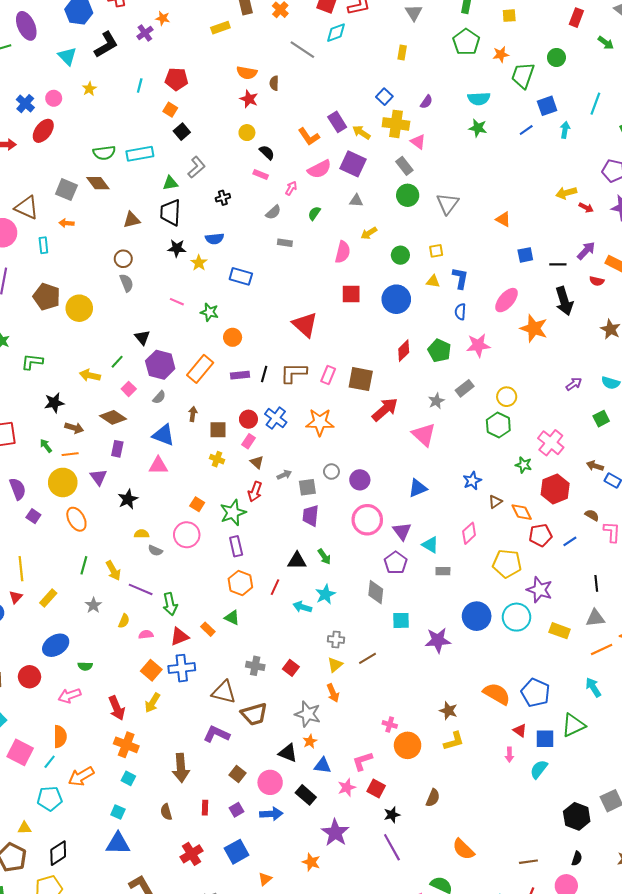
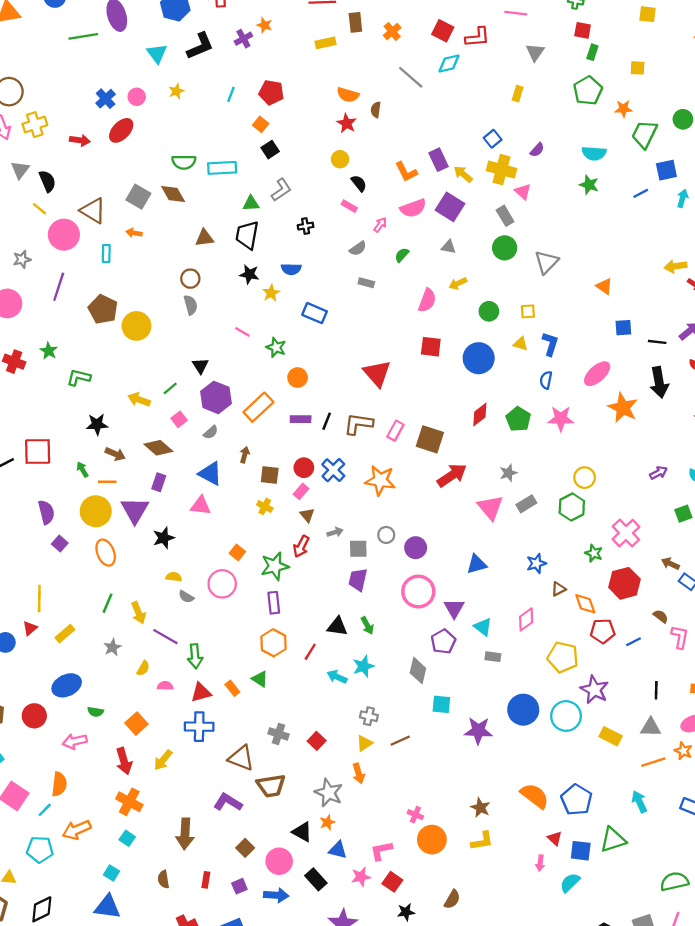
gray rectangle: (465, 388) -> (526, 504), moved
purple triangle: (98, 477) -> (135, 510), size x1.5
orange square: (151, 670) -> (136, 724), moved

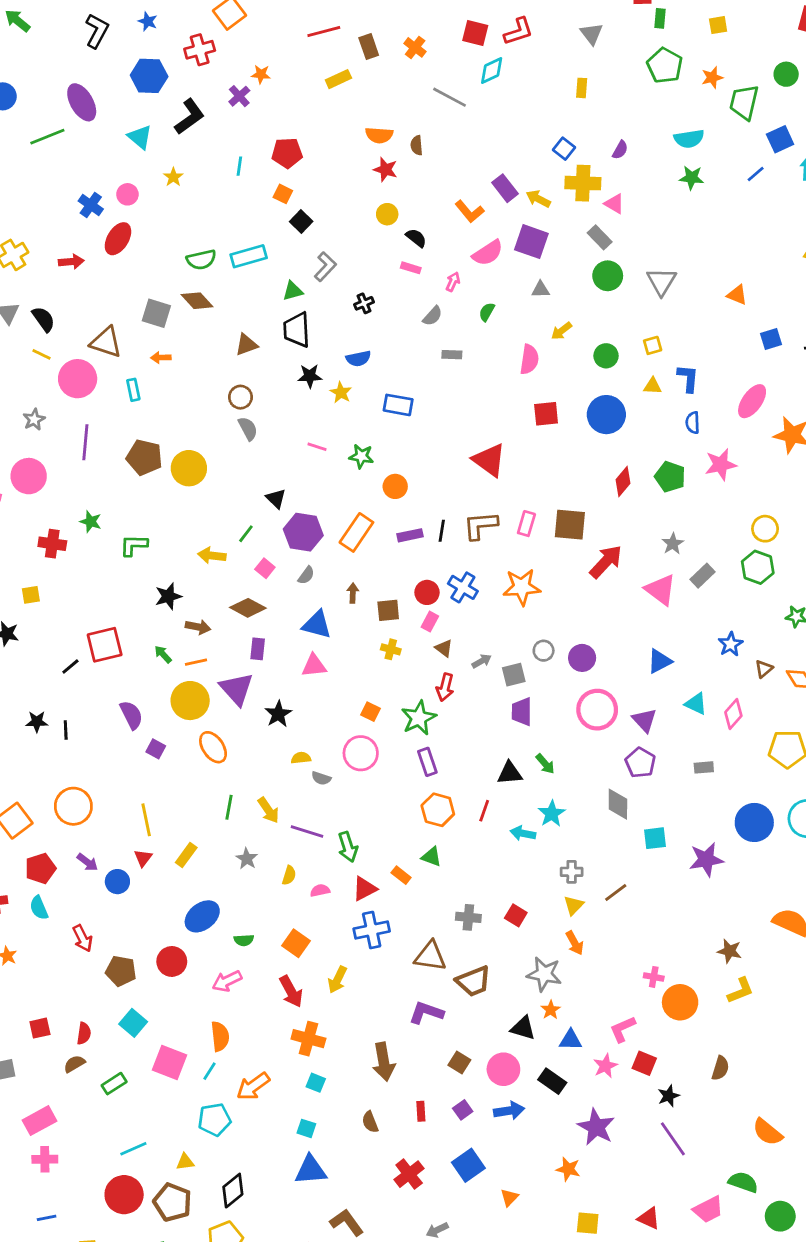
cyan triangle: (483, 627) -> (696, 704), moved

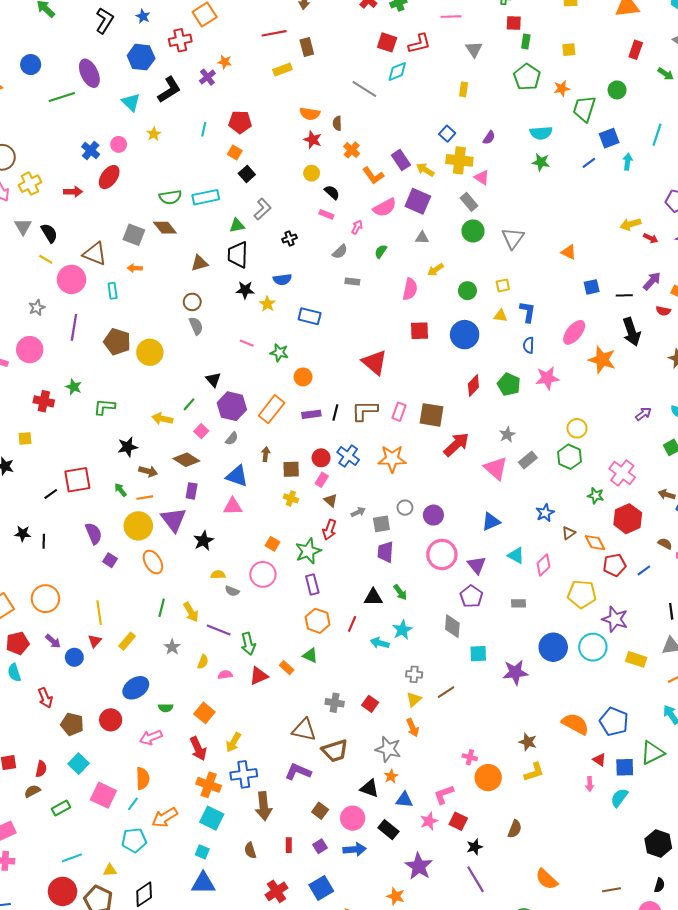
orange cross: (415, 47) -> (352, 150), moved
blue cross: (372, 930) -> (244, 774), moved
cyan square: (316, 1083) -> (212, 818), size x1.6

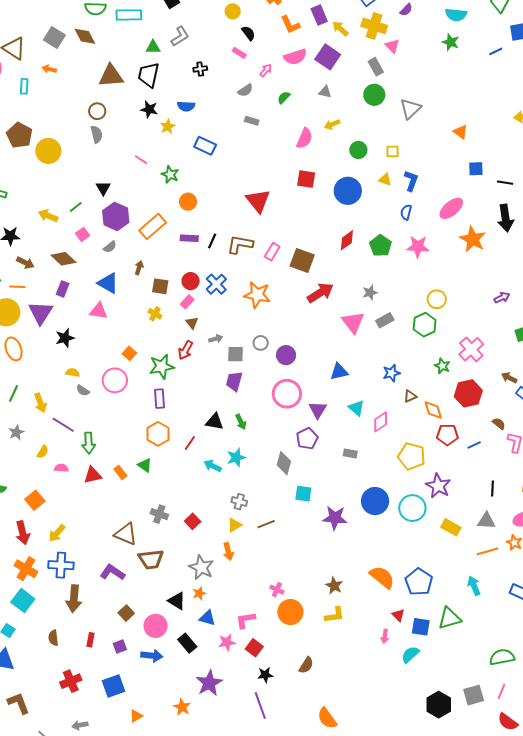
brown triangle: (199, 263) -> (111, 76), size x1.5

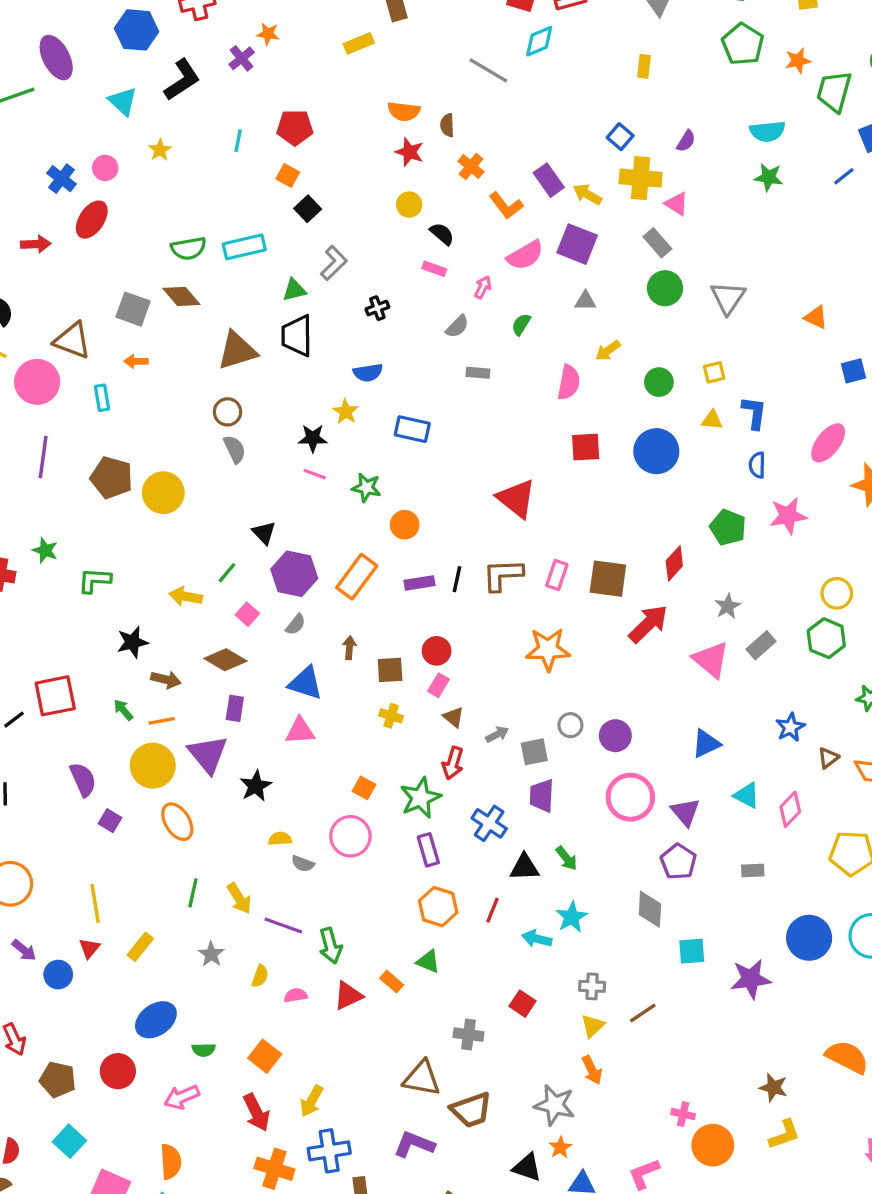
black star: (149, 109) -> (313, 438), moved
red diamond: (347, 240) -> (674, 563), moved
blue cross: (216, 284) -> (489, 823), moved
red square: (193, 521) -> (522, 1004), moved

